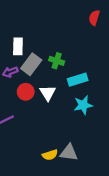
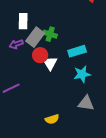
green cross: (57, 61) -> (50, 34), moved
red circle: (26, 92) -> (40, 55), moved
gray triangle: (69, 153) -> (86, 103), moved

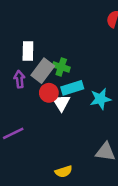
purple arrow: (16, 44) -> (19, 79), turned 104
cyan rectangle: (77, 51) -> (72, 88), moved
cyan star: (82, 74) -> (101, 99), moved

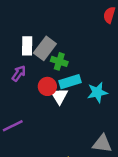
gray rectangle: (43, 71) -> (45, 48), moved
purple arrow: (19, 79) -> (19, 73), turned 42

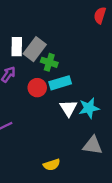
cyan star: (97, 92) -> (89, 108), moved
white triangle: (59, 96) -> (69, 108), moved

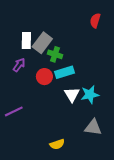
red semicircle: (100, 15) -> (95, 20), moved

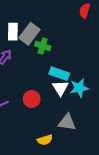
cyan rectangle: (65, 72) -> (59, 74), moved, turned 36
red circle: (44, 77) -> (32, 99), moved
gray triangle: (93, 127) -> (67, 122), moved

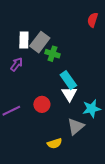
cyan rectangle: (59, 74) -> (68, 80), turned 36
cyan star: (79, 88) -> (92, 109), moved
gray triangle: (67, 122) -> (76, 127), turned -48

